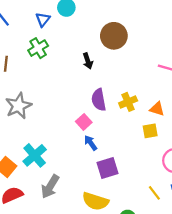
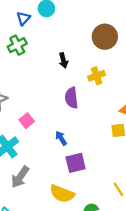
brown circle: (114, 36) -> (105, 37), moved
yellow cross: (128, 102) -> (97, 76), moved
pink square: (84, 122) -> (27, 121), moved

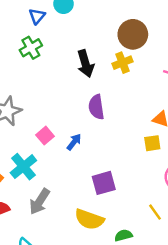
black arrow: (63, 60) -> (85, 64), size x1.5
yellow cross: (97, 76) -> (122, 63), moved
blue arrow: (61, 138) -> (74, 142), moved, turned 72

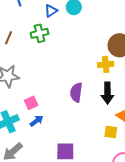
black arrow: (85, 64) -> (107, 93), moved
blue arrow: (74, 142) -> (37, 121), moved

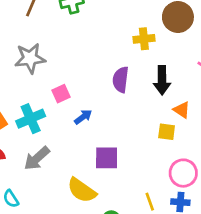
yellow cross: (106, 64) -> (144, 39), moved
blue arrow: (37, 121) -> (83, 117), moved

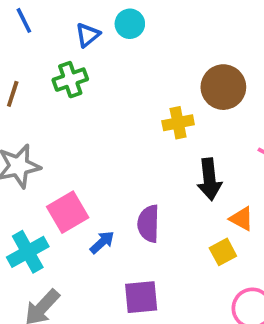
purple semicircle: (121, 80) -> (148, 224), moved
pink square: (61, 94) -> (68, 212), size x1.5
yellow square: (167, 132) -> (223, 252), turned -30

